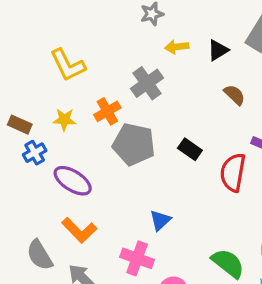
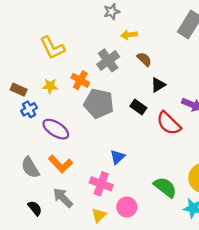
black triangle: (218, 50) -> (158, 85), moved
brown semicircle: (235, 95) -> (144, 59), moved
orange cross: (107, 111) -> (80, 80), turned -30
red semicircle: (233, 172) -> (169, 123), turned -56
gray semicircle: (40, 255) -> (30, 167), moved

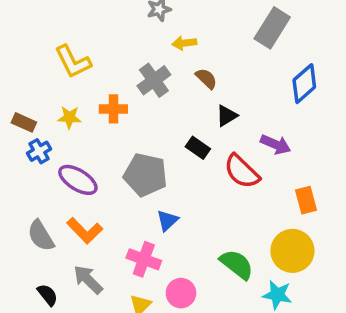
orange cross: (80, 80) -> (113, 109), turned -30
gray pentagon: (99, 104) -> (145, 175), moved

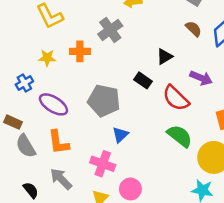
brown semicircle: (206, 79) -> (194, 29), moved
brown rectangle: (24, 122) -> (13, 122), moved
orange L-shape: (85, 231) -> (58, 142), turned 36
green semicircle: (237, 264) -> (180, 136), moved

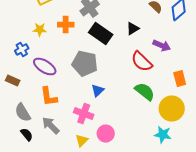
black rectangle: (143, 80) -> (101, 34), moved, size x1.6
gray semicircle: (26, 146) -> (23, 113), moved

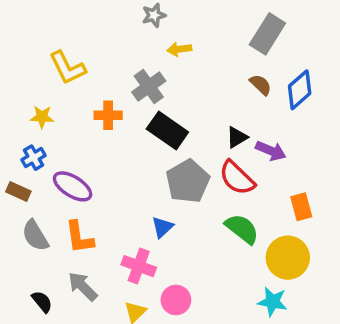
black triangle: (133, 29) -> (237, 137), moved
yellow star: (40, 30) -> (42, 117), moved
gray pentagon: (85, 64) -> (188, 181), moved, turned 30
brown rectangle: (13, 81) -> (18, 192), moved
gray semicircle: (23, 113) -> (35, 236), moved

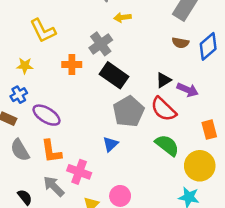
brown semicircle: (261, 85) -> (180, 43), turned 147
pink cross: (139, 266) -> (79, 172), moved

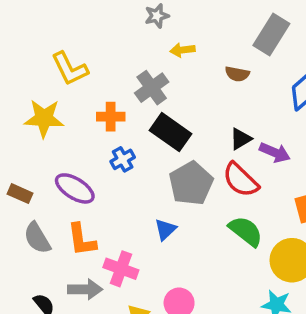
brown semicircle: (180, 43) -> (237, 74), moved
yellow star: (25, 66) -> (44, 118), size x1.6
blue cross: (19, 95) -> (123, 159), moved
gray arrow: (54, 186) -> (85, 289), turned 135

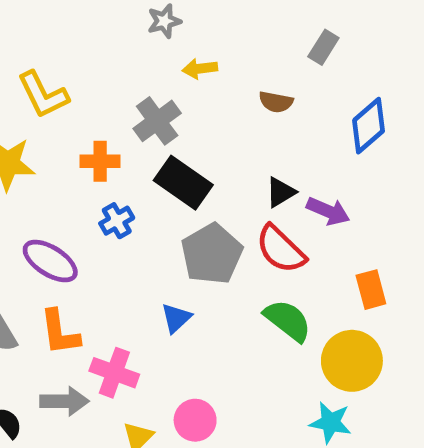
gray rectangle: (271, 35) -> (323, 47), size x0.6

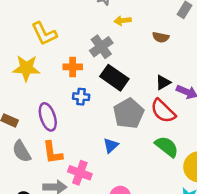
blue cross: (117, 221) -> (81, 97), turned 35
purple ellipse: (50, 261) -> (48, 117), turned 40

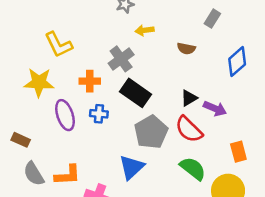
purple ellipse: (48, 117) -> (65, 115), moved
blue triangle: (111, 145) -> (132, 167), size x1.5
orange L-shape: (53, 153) -> (68, 175), turned -85

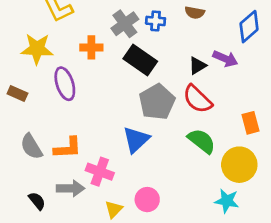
purple arrow: (215, 109) -> (225, 59), moved
blue cross: (99, 114) -> (156, 21), moved
brown rectangle: (21, 140) -> (17, 93), moved

